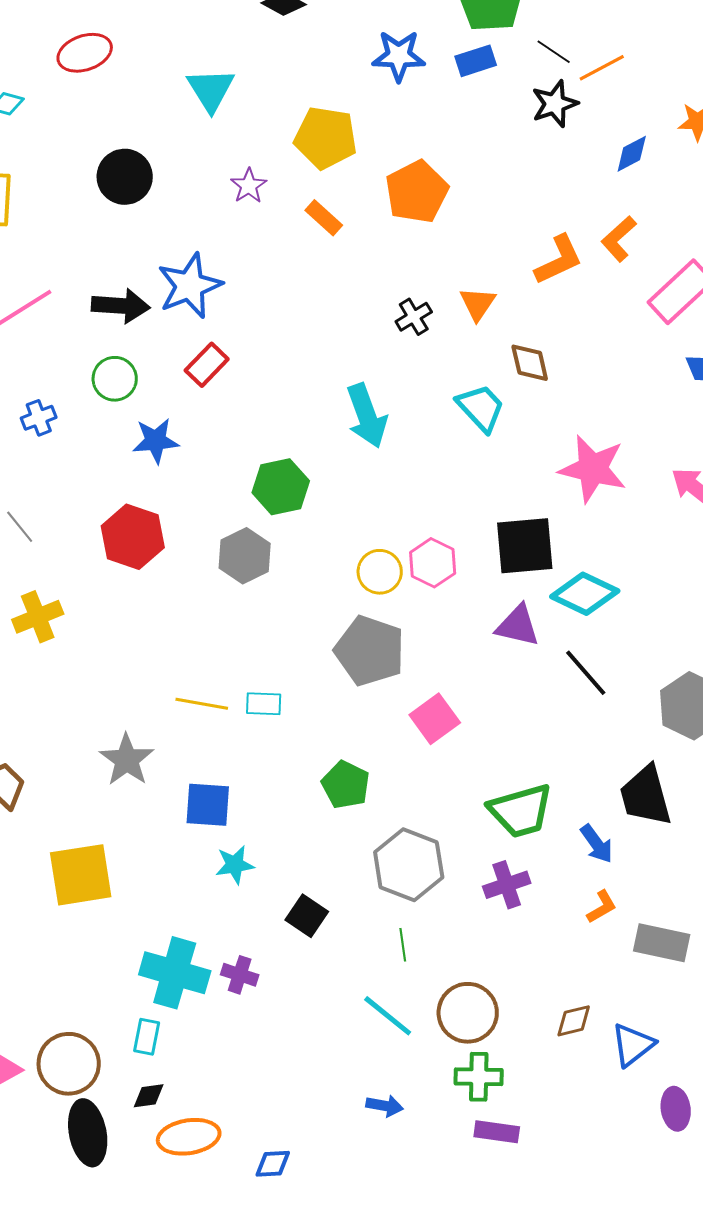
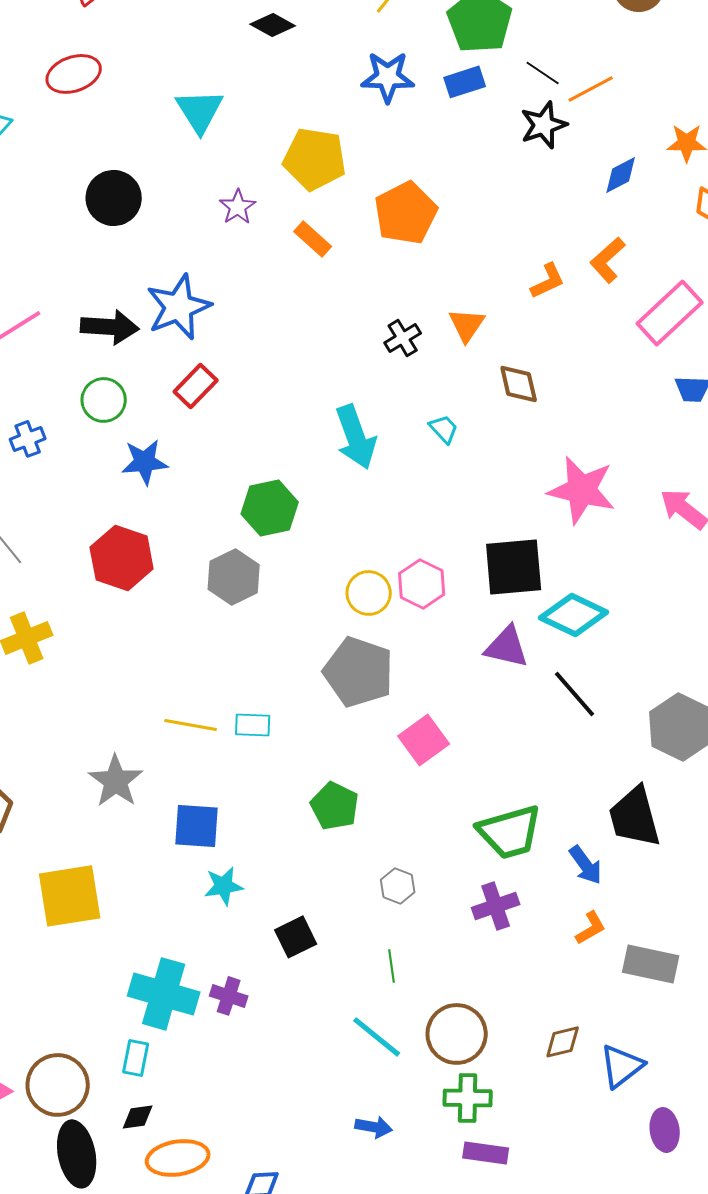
orange L-shape: (559, 260) -> (548, 281), size x0.7
cyan trapezoid: (481, 408) -> (444, 429), moved, size x0.6
gray hexagon: (409, 865) -> (398, 886), size x0.5
black square: (307, 916) -> (296, 937), turned 30

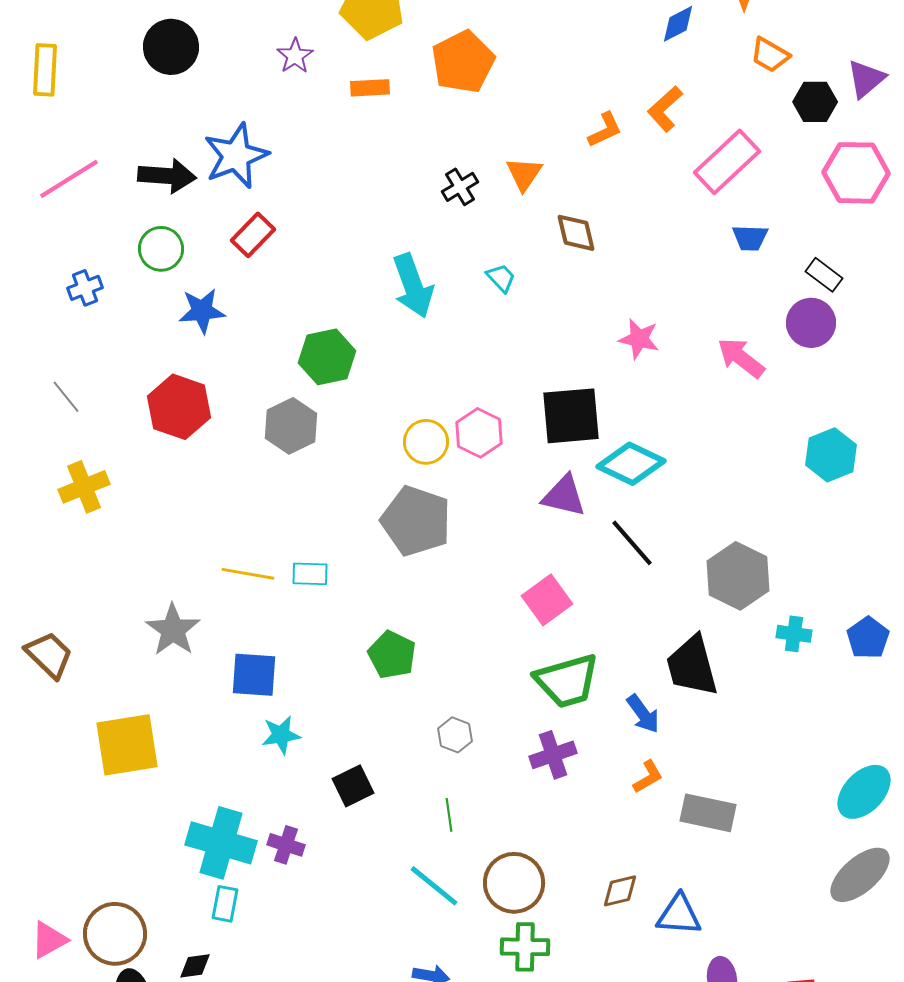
orange rectangle: (313, 239) -> (370, 88), turned -45
pink star: (582, 490) -> (639, 339), size x0.6
pink square: (424, 740) -> (547, 600), moved
cyan rectangle: (136, 1058) -> (225, 904), moved
blue triangle: (622, 1066) -> (679, 915), turned 42

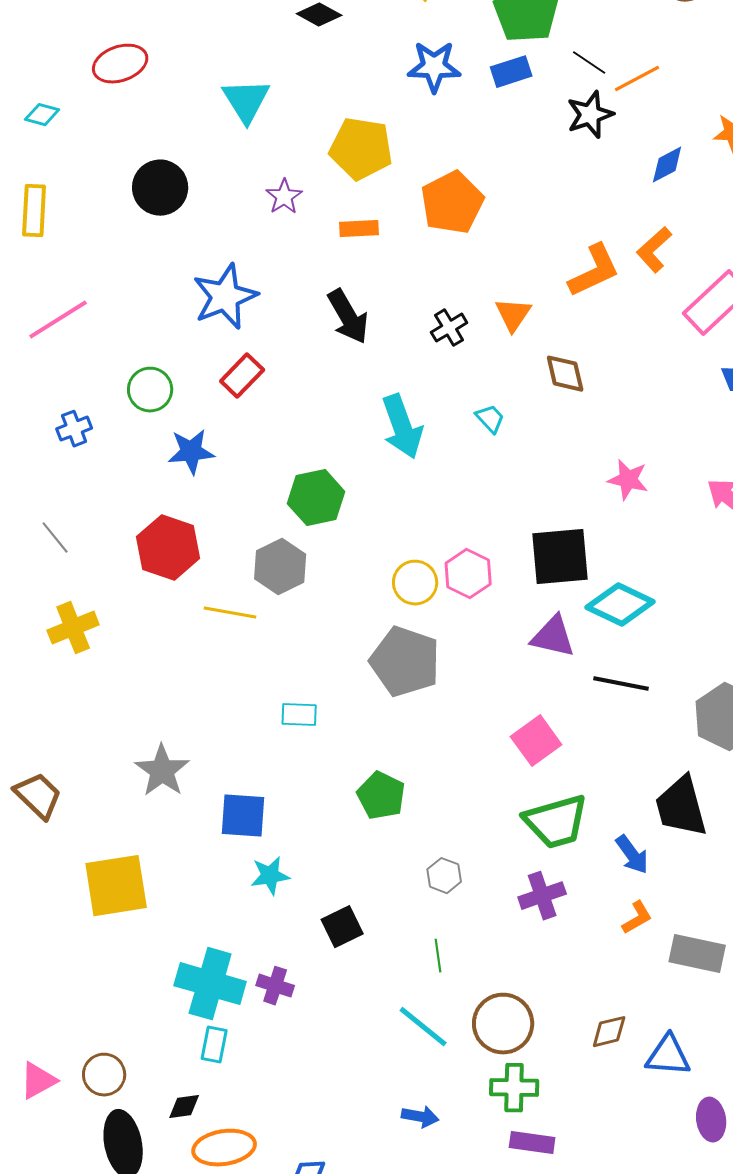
orange L-shape: (605, 130) -> (594, 271), size x1.5
black arrow: (167, 176) -> (348, 317), moved, turned 56
black line: (632, 543) -> (621, 684), turned -38
yellow line: (248, 574) -> (230, 613), moved
brown circle: (115, 934) -> (104, 1075), size x0.7

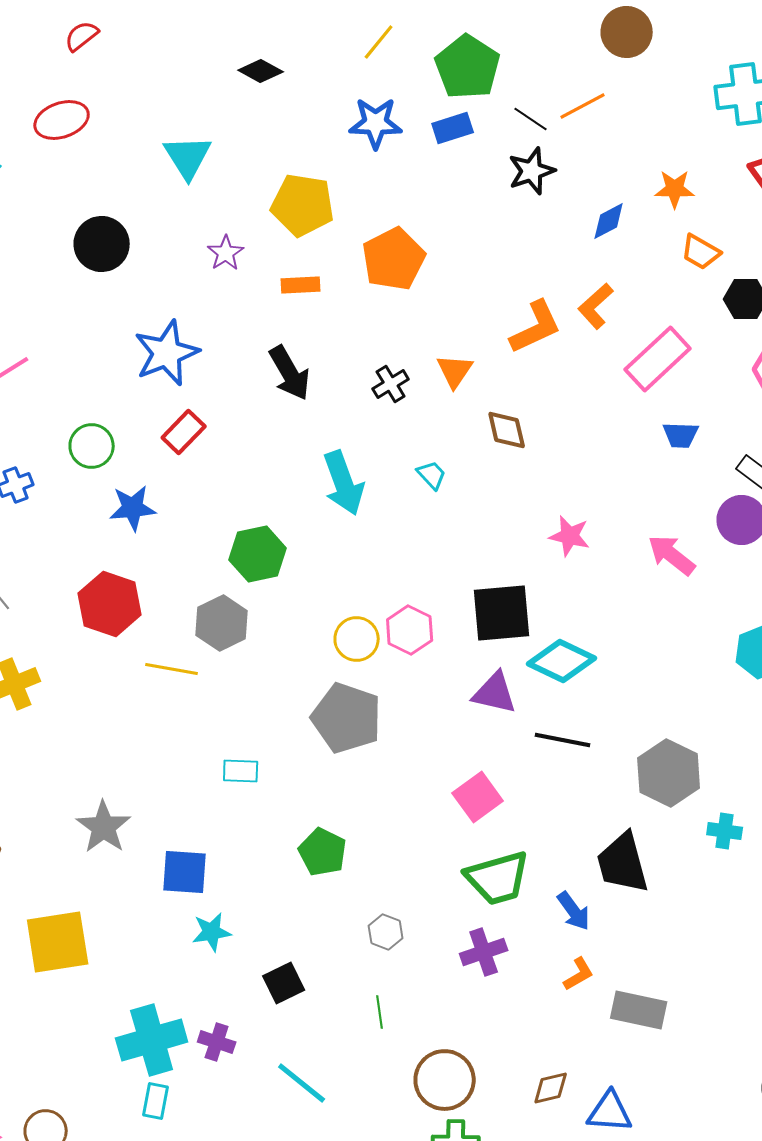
orange line: (637, 79) -> (583, 106), moved
cyan cross: (210, 984) -> (152, 1040), turned -32
cyan line: (423, 1027) -> (302, 1083), moved

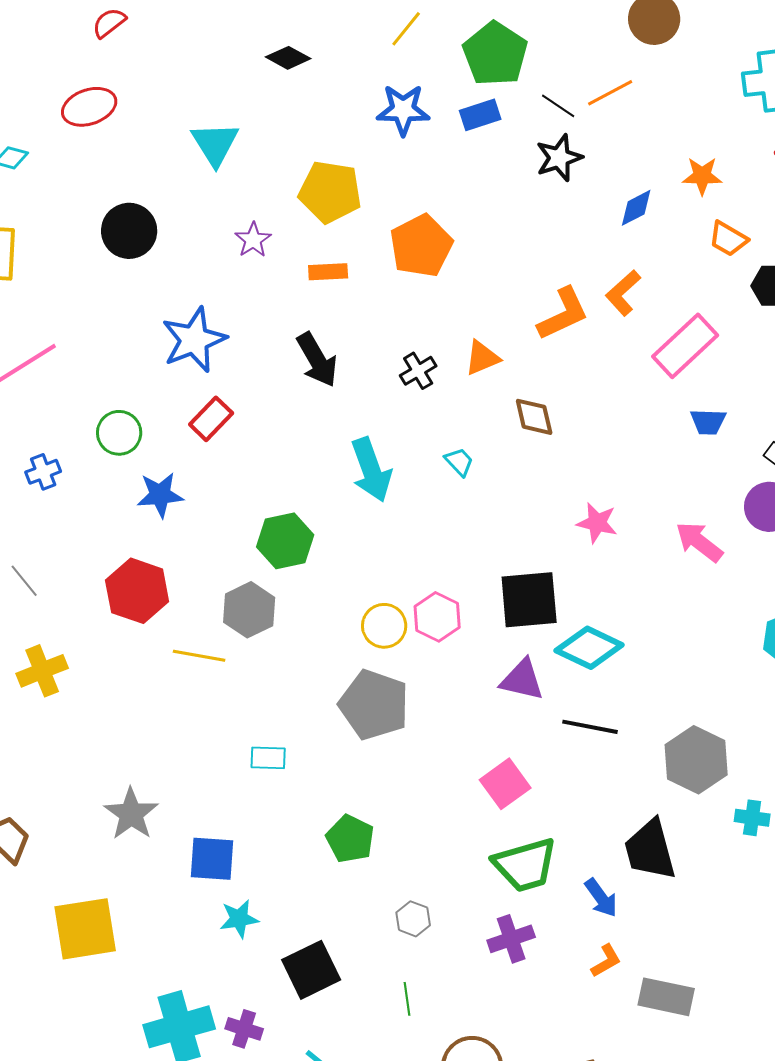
orange triangle: (455, 371) -> (482, 358), turned 33
black square: (284, 983) -> (311, 970), size x1.4

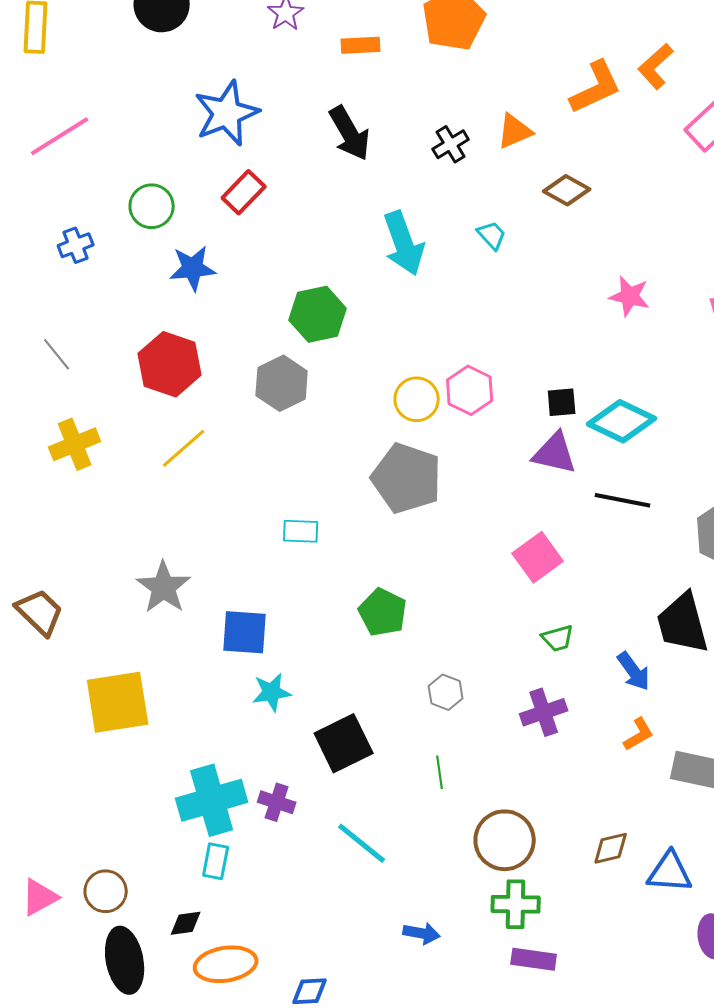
brown diamond: (534, 417) -> (567, 190), turned -48
black square: (529, 600) -> (562, 402), moved, size x0.5
yellow line: (199, 656) -> (184, 448), moved, turned -51
green trapezoid: (525, 865) -> (558, 638), size x0.5

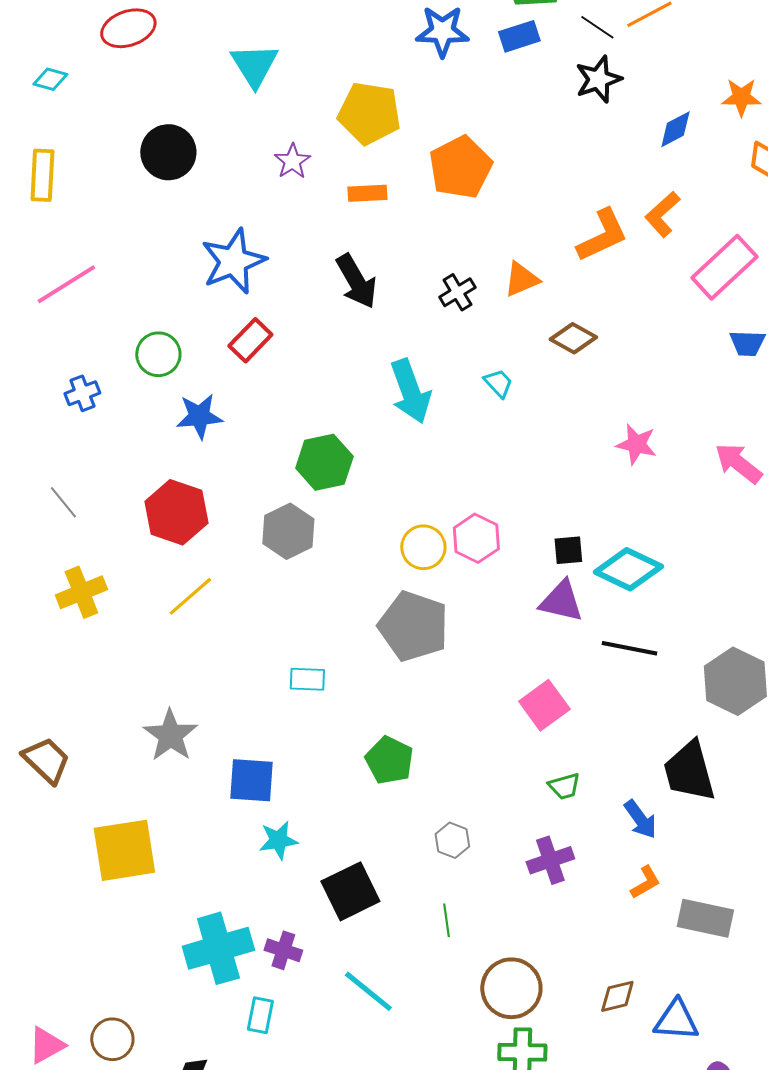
cyan rectangle: (216, 861) -> (260, 1015), moved

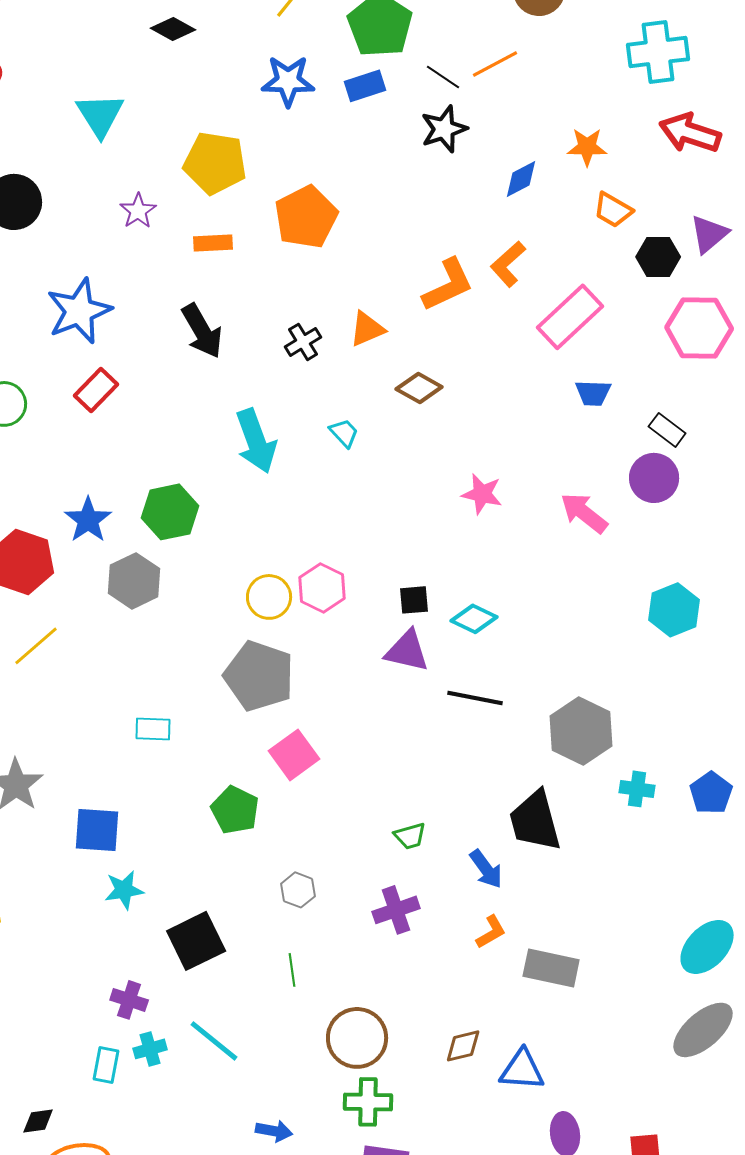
blue star: (199, 416) -> (88, 520), moved, turned -30
cyan diamond: (628, 569) -> (474, 619), size x0.7
pink square: (544, 705) -> (294, 755), moved
cyan cross: (218, 948) -> (150, 1049), moved, size x0.5

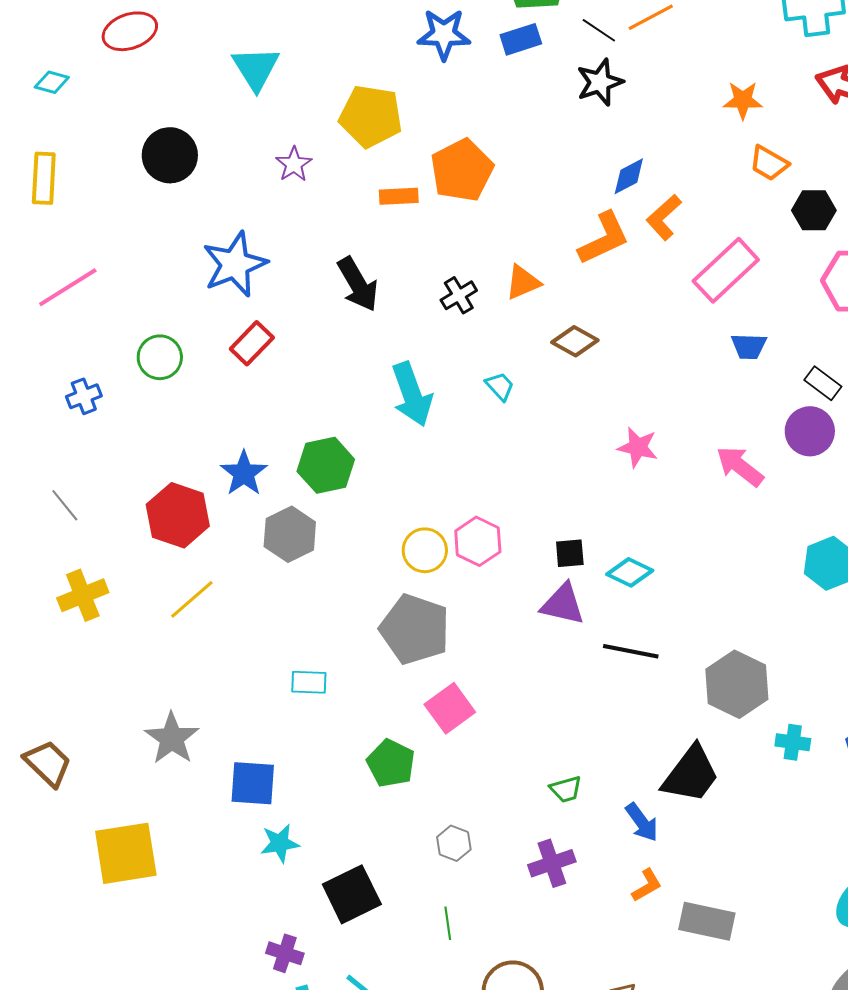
blue diamond: (521, 179) -> (629, 176), moved
orange rectangle: (213, 243) -> (399, 196), moved
black trapezoid: (535, 821) -> (691, 774), turned -128

